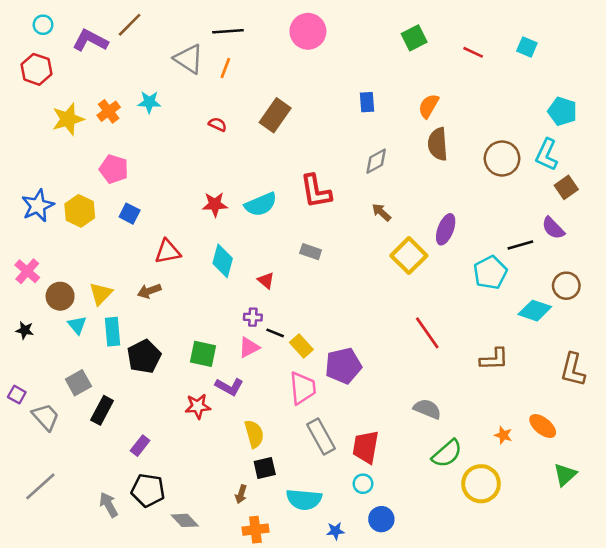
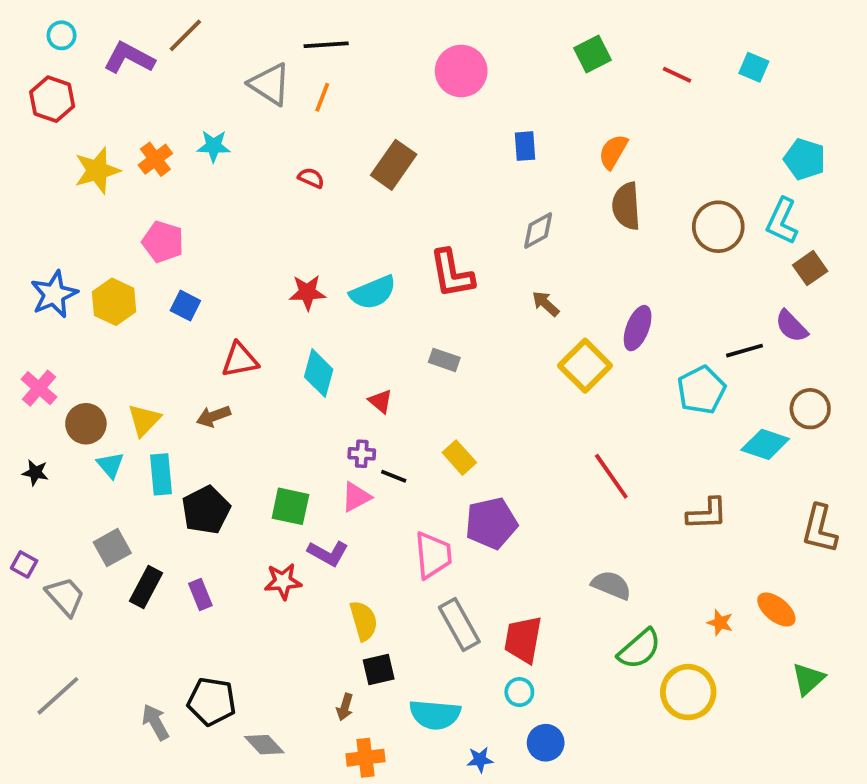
pink circle: (308, 31) -> (461, 71), moved
yellow rectangle: (301, 346) -> (459, 458), moved
purple rectangle: (140, 446) -> (200, 594), moved, turned -60

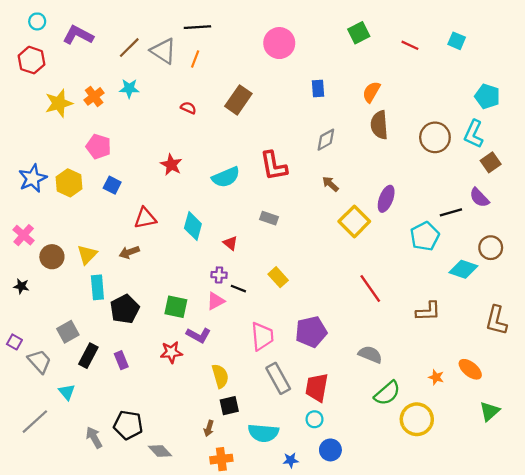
brown line: (185, 35) -> (129, 48), moved
red star: (307, 292) -> (171, 165), moved, turned 30
cyan triangle: (110, 465) -> (67, 392), moved
purple pentagon: (491, 523) -> (311, 332), moved

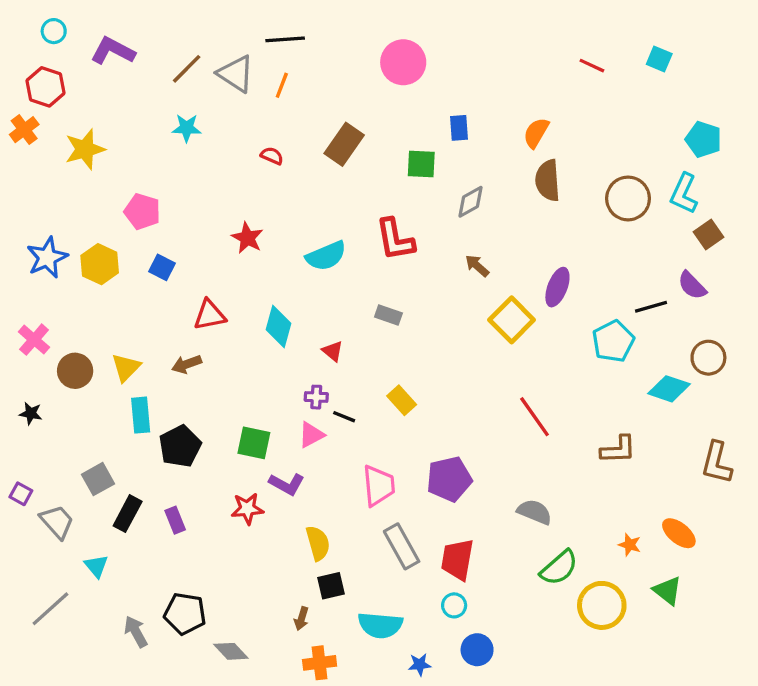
green square: (359, 33) -> (421, 164), moved, turned 30
orange cross: (94, 96) -> (24, 130), moved
green triangle: (490, 411) -> (667, 591), moved, turned -40

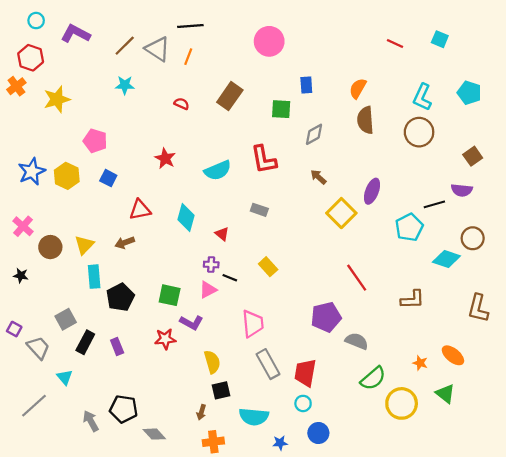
cyan L-shape: (684, 194) -> (422, 97), moved
purple semicircle: (692, 285) -> (462, 190), turned -40
purple pentagon: (449, 479) -> (326, 317), moved

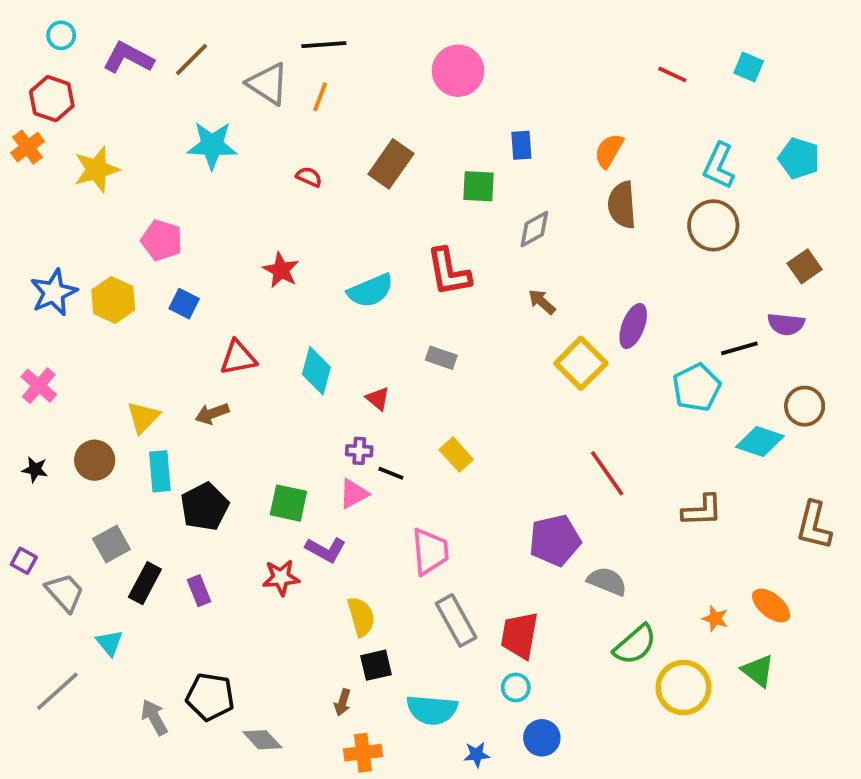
brown line: (125, 46) -> (192, 60), moved
cyan star: (125, 85) -> (212, 145), size x1.5
brown circle: (50, 247) -> (95, 460), moved

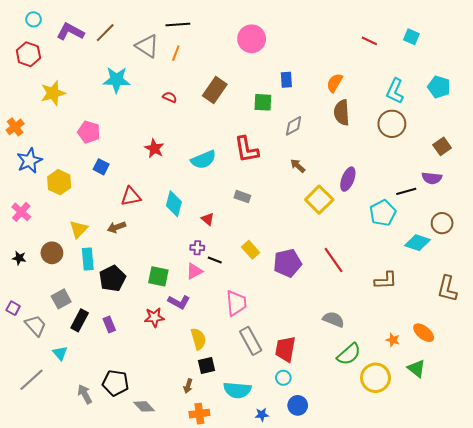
orange cross: (28, 147) -> (15, 127), moved
yellow hexagon: (113, 300) -> (59, 182), moved
purple pentagon: (555, 540) -> (287, 263), moved

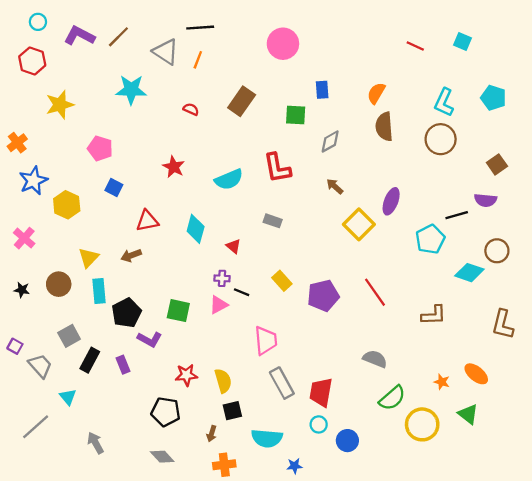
purple L-shape: (179, 302) -> (150, 339), moved
red star: (154, 317) -> (186, 375), moved
black pentagon: (115, 383) -> (166, 412), moved
blue circle: (298, 405) -> (347, 441), moved

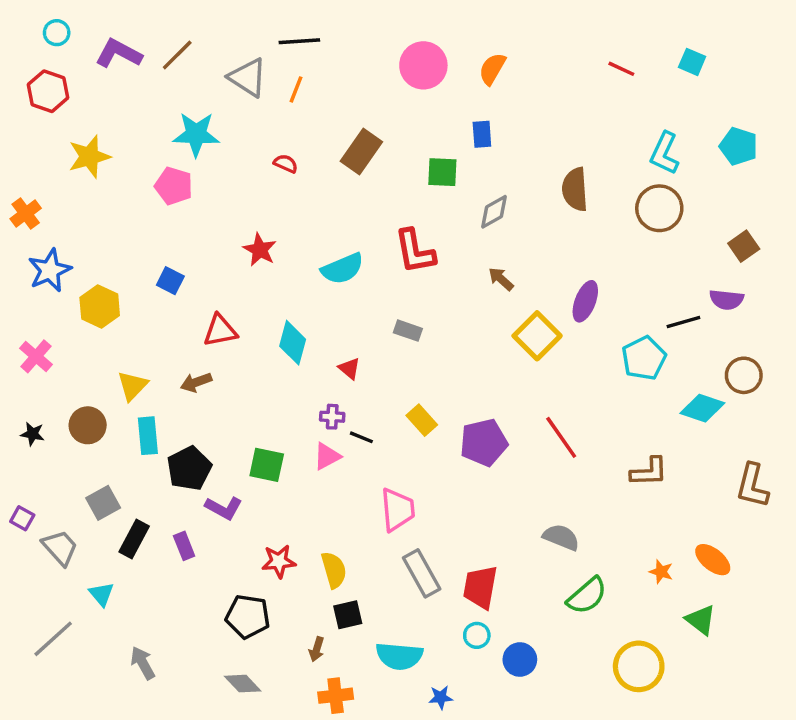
orange semicircle: (376, 93) -> (492, 69), moved
pink pentagon: (100, 148) -> (174, 186), moved
yellow circle: (422, 424) -> (639, 666), moved

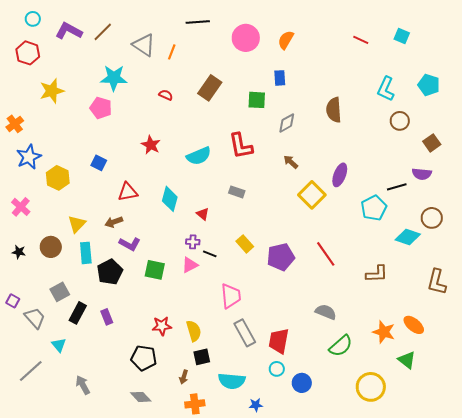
black line: (299, 41) -> (198, 22), moved
brown circle: (659, 208) -> (400, 121), moved, size x0.7
purple L-shape: (224, 508) -> (130, 244), moved
orange star: (661, 572) -> (384, 332), size x1.6

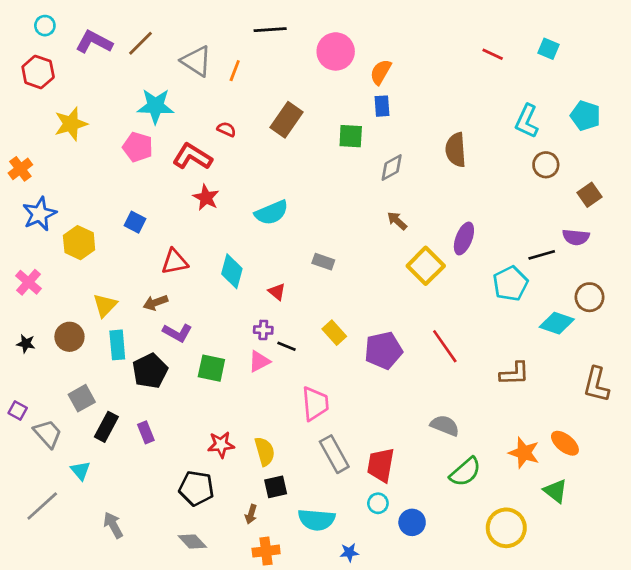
orange semicircle: (286, 40) -> (381, 72), moved
red L-shape: (241, 146) -> (192, 157), moved, turned 132

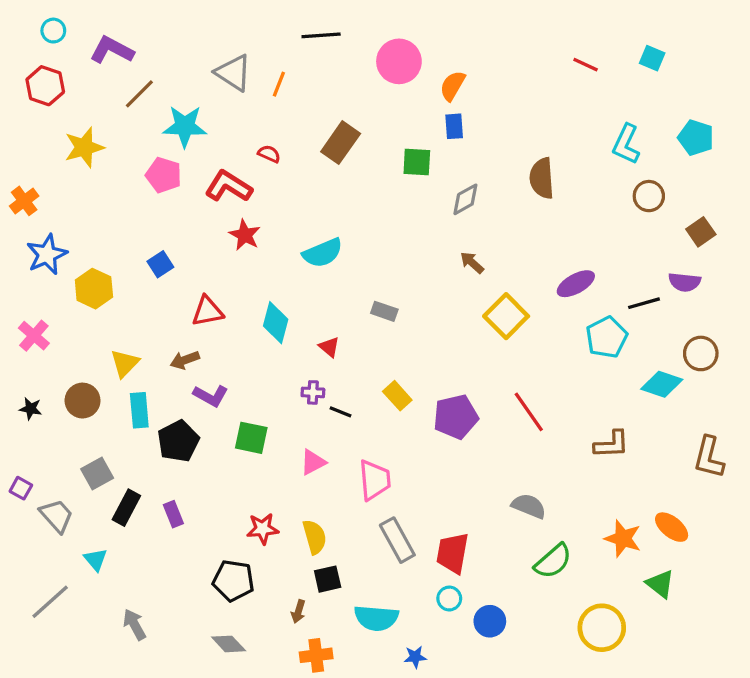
brown line: (140, 43) -> (139, 94), moved
blue square: (135, 222) -> (160, 264), turned 30
purple ellipse: (464, 238) -> (576, 284), moved, turned 40
pink triangle: (259, 361) -> (313, 462), moved

